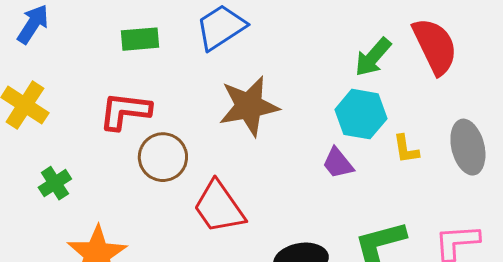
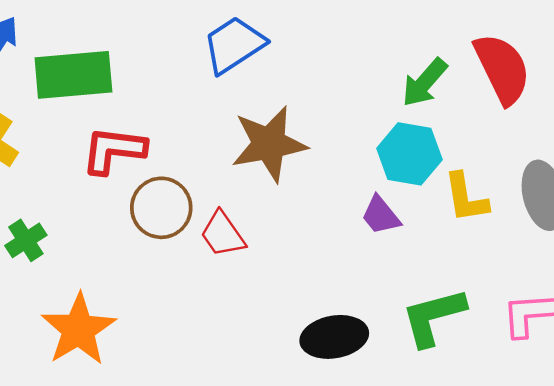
green rectangle: (140, 39) -> (73, 75), moved, size x1.6
yellow L-shape: (406, 149) -> (466, 198), size x1.4
red trapezoid: (219, 207) -> (223, 234), moved, size x0.7

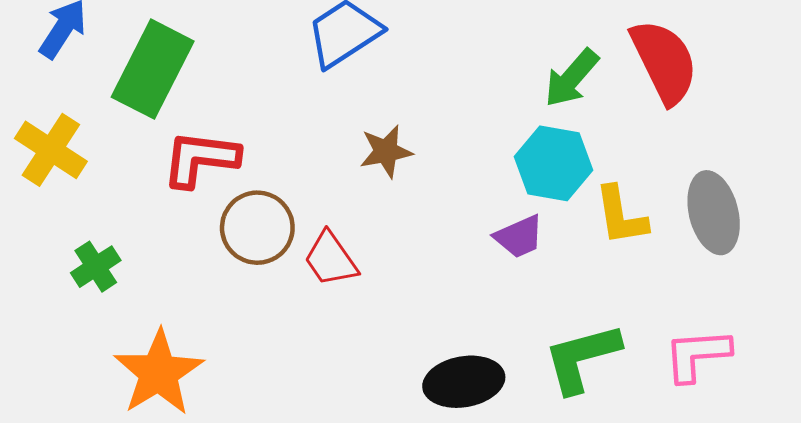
green rectangle: (73, 75) -> (153, 69), turned -58
brown star: (269, 144) -> (386, 151), size x0.6
purple trapezoid: (381, 215) -> (519, 237), turned -75

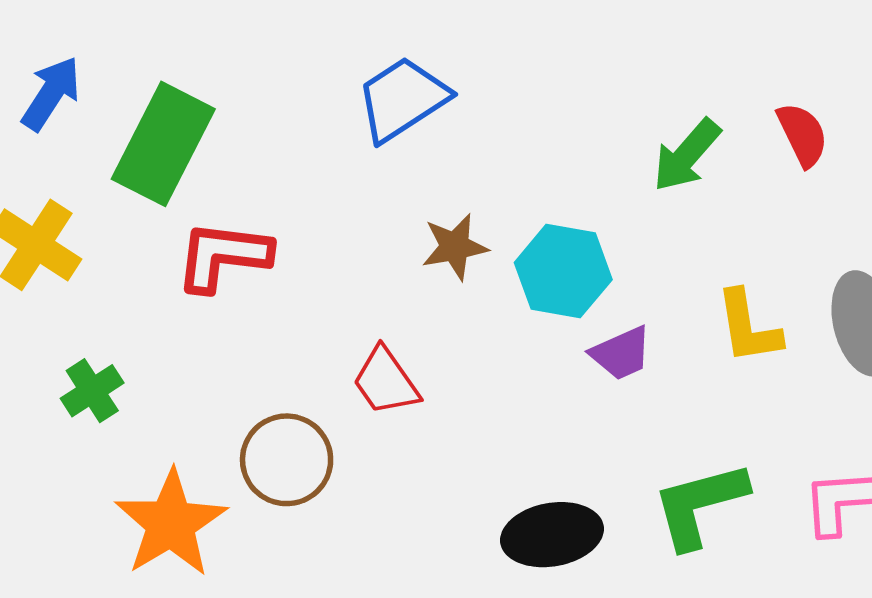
red semicircle: (664, 62) -> (802, 135), size x0.6
cyan hexagon: (554, 163) -> (563, 271), moved
brown circle: (257, 228) -> (287, 460), moved

